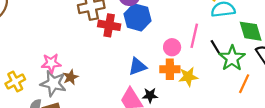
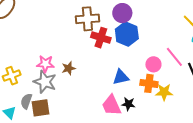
pink line: (194, 36) -> (174, 57), turned -60
brown star: (71, 77) -> (69, 68), moved

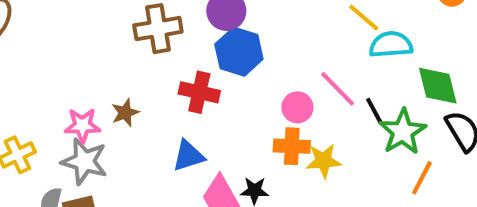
red cross: (101, 38) -> (199, 92), moved
brown star: (69, 68) -> (125, 113), moved
blue triangle: (121, 77) -> (188, 156), moved

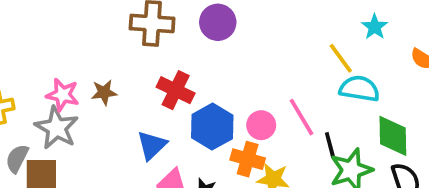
blue hexagon: (239, 52) -> (212, 127), moved
blue triangle: (188, 156) -> (152, 145), turned -40

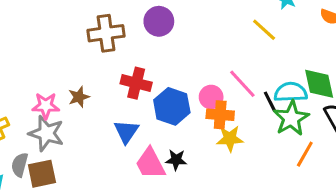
cyan semicircle: (359, 89) -> (291, 92), moved
orange cross: (248, 159) -> (220, 115), moved

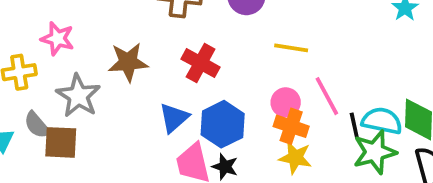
yellow line: (264, 30) -> (291, 48), moved, turned -48
brown star: (79, 97) -> (128, 62), size x1.5
pink star: (46, 106) -> (57, 39), moved
blue hexagon: (172, 106) -> (223, 124), moved
gray semicircle: (20, 165) -> (37, 125), turned -70

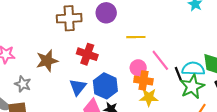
gray star: (78, 96) -> (23, 84), size x0.7

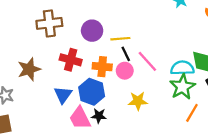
purple circle: (106, 13) -> (92, 31), moved
black line: (178, 74) -> (126, 54), moved
orange cross: (143, 80) -> (102, 67), moved

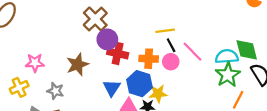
brown cross: (49, 23) -> (95, 19), turned -35
purple circle: (92, 31) -> (107, 39), moved
yellow star: (138, 101) -> (158, 94), moved

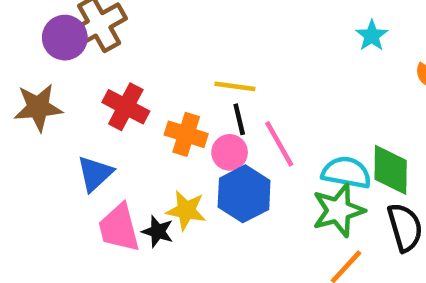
purple circle: (107, 39) -> (65, 38), moved
blue hexagon: (139, 84) -> (244, 194), moved

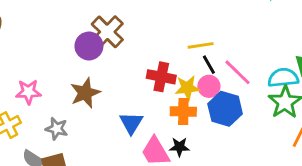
red cross: (126, 107) -> (161, 77), moved
orange cross: (186, 134) -> (183, 112), moved
yellow star: (186, 210) -> (187, 88), moved

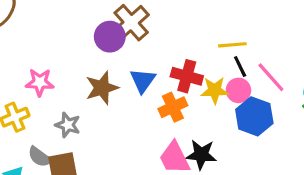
orange cross: (183, 112) -> (173, 107), moved, turned -30
blue triangle: (131, 123) -> (143, 81), moved
black star: (179, 147) -> (201, 155), size x1.4

